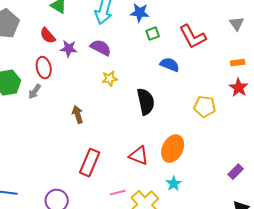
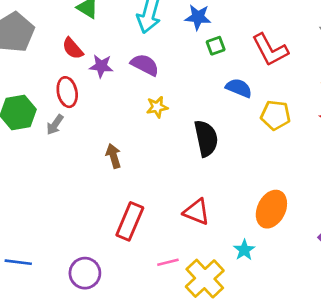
yellow pentagon: (205, 107) -> (276, 115), moved
orange ellipse: (173, 149) -> (271, 209), moved

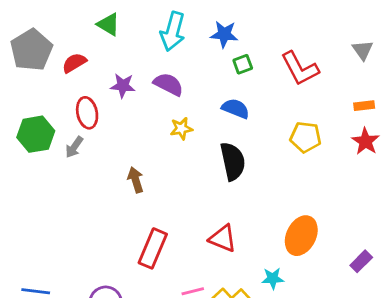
red semicircle: (73, 48) -> (74, 63), moved, turned 100
blue semicircle: (239, 88) -> (236, 109), moved
cyan star: (244, 250) -> (273, 278), turned 30

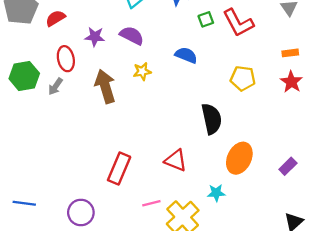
green square: (243, 64) -> (206, 19), moved
black semicircle: (233, 161) -> (212, 119), moved
brown arrow: (136, 180) -> (105, 86), moved, size x1.6
purple rectangle: (361, 261) -> (288, 166), moved

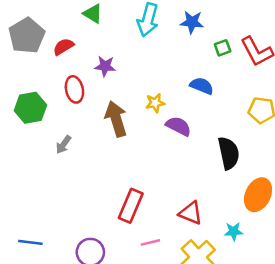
purple semicircle: (132, 36) -> (178, 126), moved
gray arrow: (55, 86) -> (63, 145), moved
red triangle: (176, 160) -> (191, 213), moved
pink line: (151, 203) -> (150, 242), moved

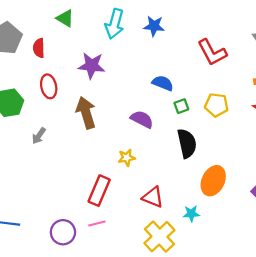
red semicircle: (63, 47) -> (39, 48), turned -60
green square: (223, 48) -> (181, 106), moved
purple star: (105, 66) -> (91, 66), moved, size x1.4
yellow star: (155, 103) -> (127, 158), moved
pink line: (150, 242) -> (97, 223), moved

